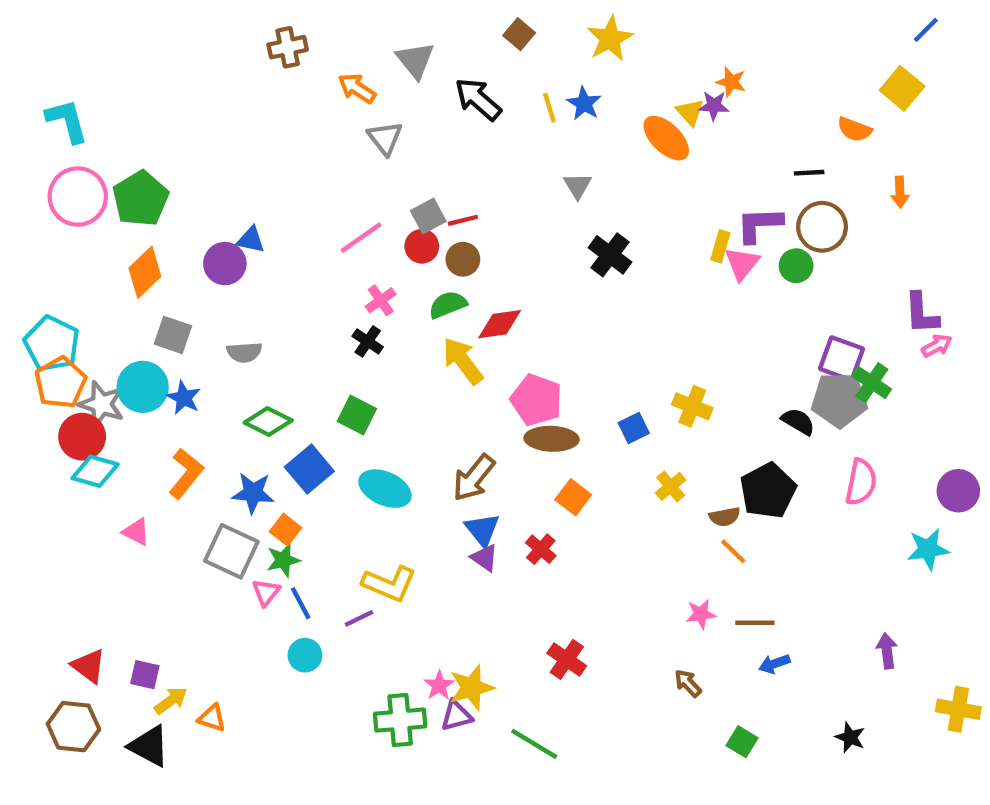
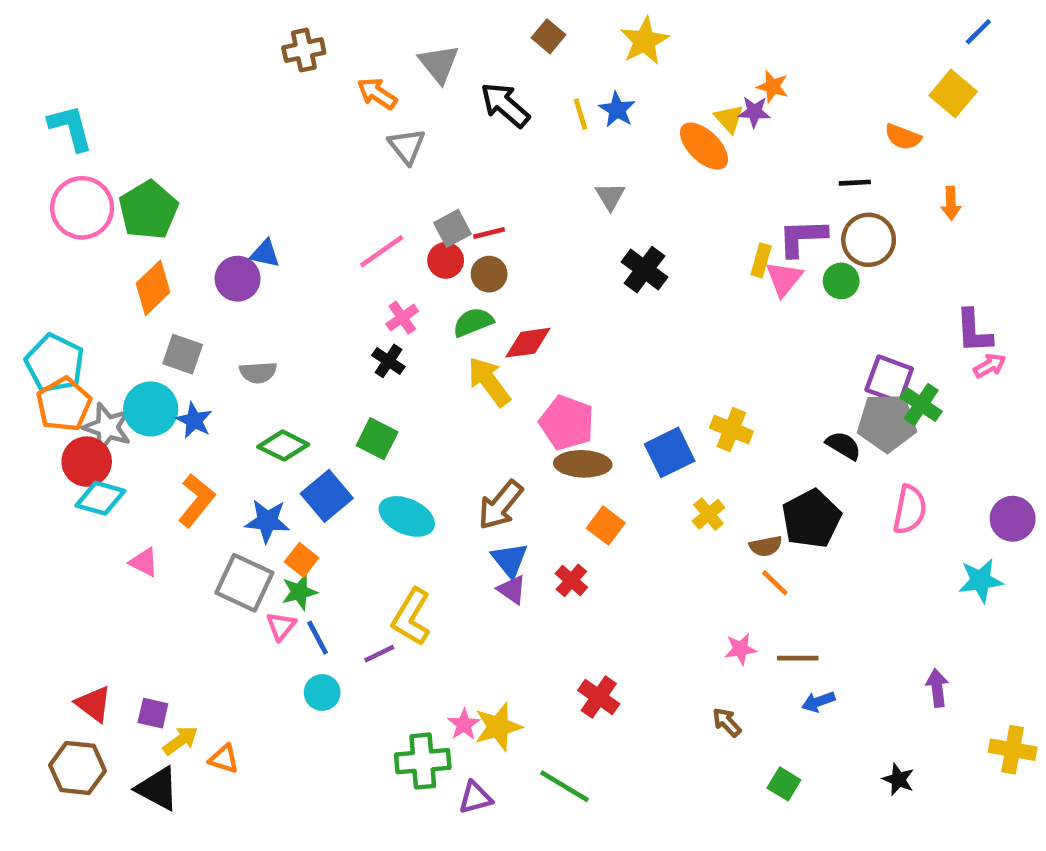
blue square: (634, 428) -> (670, 452), size x1.5
yellow L-shape: (389, 584) -> (411, 617), turned 98
purple triangle: (456, 716) -> (475, 798), moved

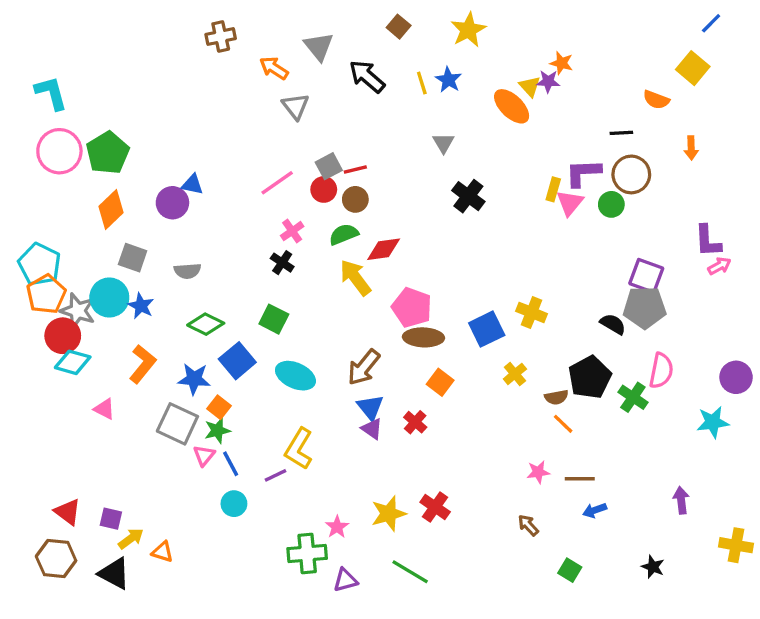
green cross: (921, 404) -> (633, 397), moved
yellow star: (498, 727) -> (389, 514), moved

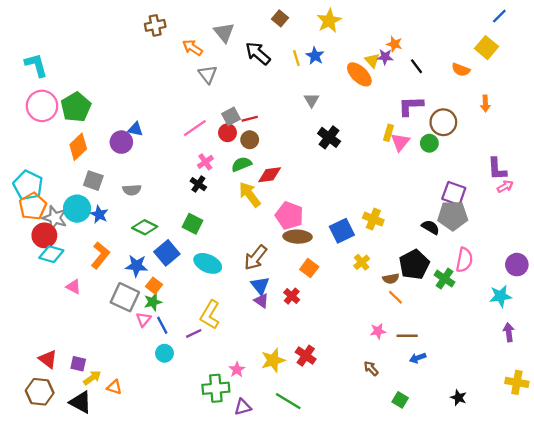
black line: (621, 133) -> (417, 66), moved, turned 56
purple L-shape: (583, 173) -> (411, 106), moved
purple arrow: (681, 500) -> (509, 332), moved

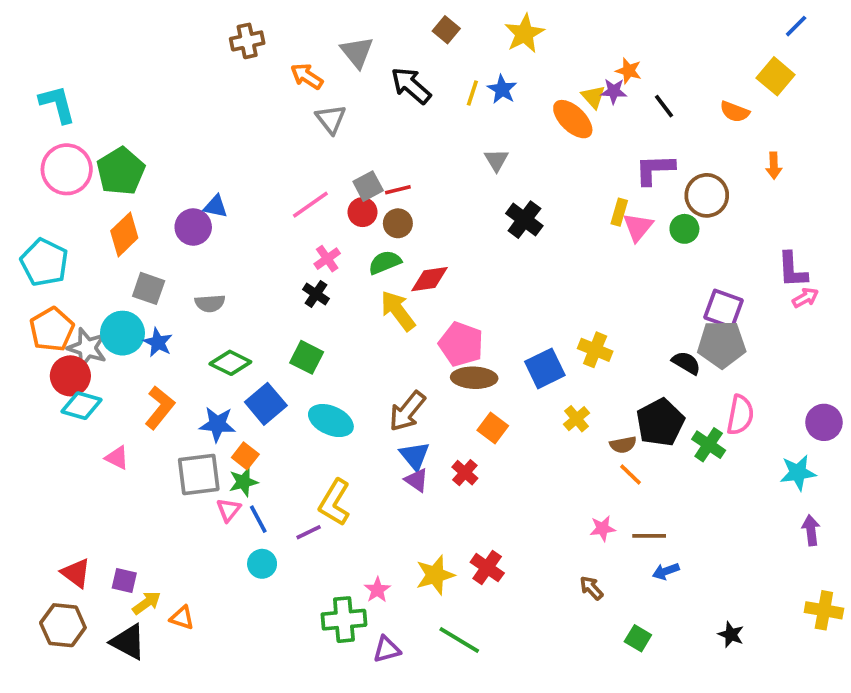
yellow line: (296, 58) -> (472, 93), turned 35
cyan pentagon: (28, 185) -> (44, 262), moved
gray square: (125, 297) -> (199, 474), turned -32

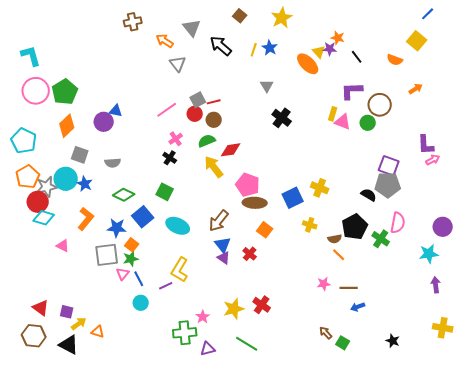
orange arrow: (774, 166) -> (416, 89), turned -120
pink triangle: (638, 227) -> (343, 122), turned -48
gray star: (87, 348) -> (47, 187), turned -30
yellow cross: (576, 419) -> (310, 225), turned -32
brown arrow: (591, 588) -> (326, 333), moved

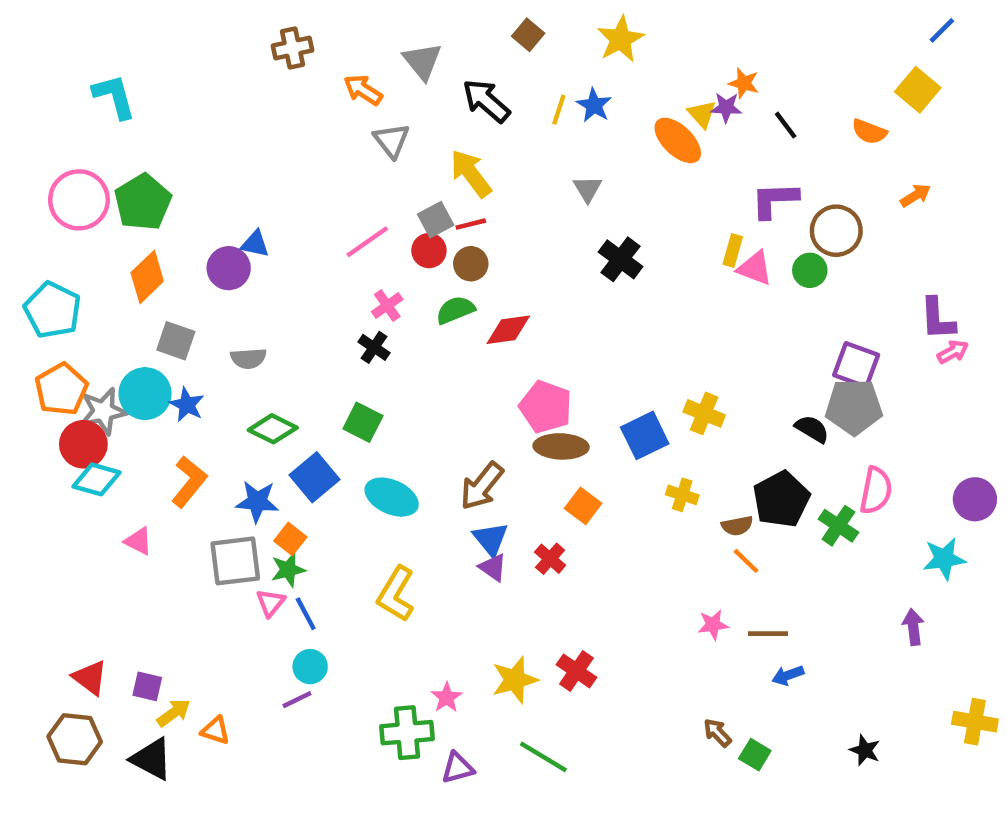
cyan L-shape: (31, 56) -> (114, 96), moved
yellow arrow: (214, 167) -> (471, 173), moved
purple arrow: (436, 285) -> (913, 627), moved
purple line: (166, 286) -> (297, 700), moved

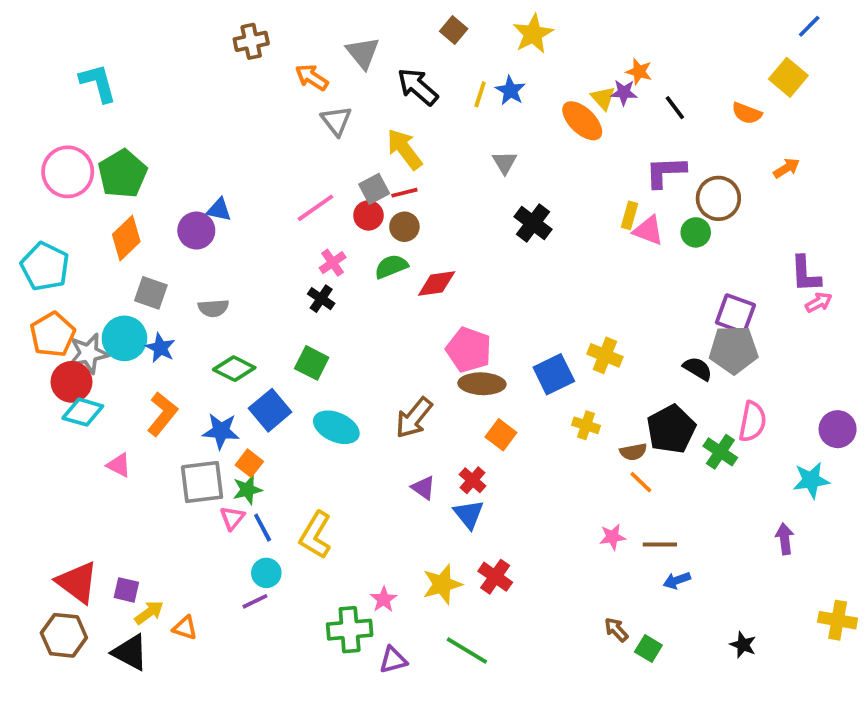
blue triangle: (491, 539) -> (469, 514), moved
yellow L-shape: (396, 594) -> (316, 535), moved
red triangle: (90, 678) -> (77, 582), size x1.4

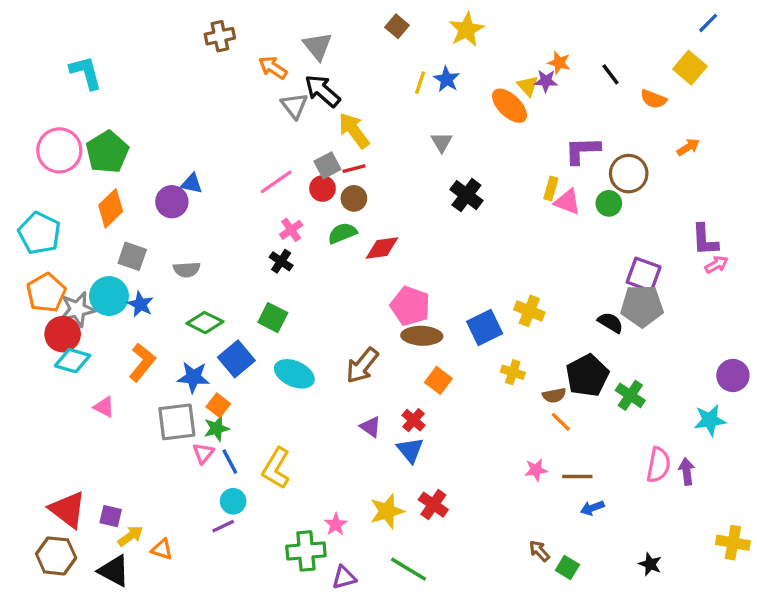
black arrow: (418, 87) -> (322, 91), moved
black line: (675, 108) -> (610, 74), moved
pink semicircle: (752, 422) -> (658, 465), moved

